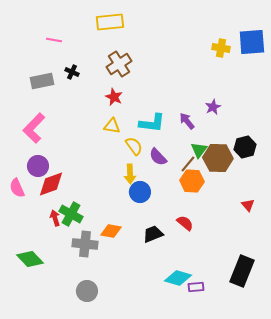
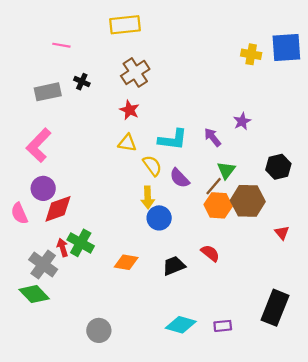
brown hexagon: (218, 158) -> (248, 201), moved
gray cross: (85, 244) -> (43, 265), moved, turned 30
cyan diamond: (178, 278) -> (181, 325), moved

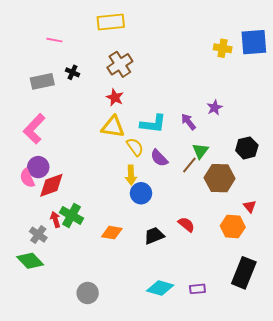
yellow triangle: (127, 143) -> (113, 127), size x1.4
orange hexagon: (218, 205) -> (233, 226), moved
pink semicircle: (19, 213) -> (27, 178), moved
gray cross: (43, 265) -> (38, 235), size x0.7

